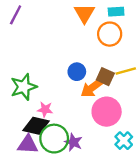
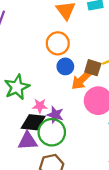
orange circle: (110, 34) -> (58, 43), moved
purple star: (73, 142) -> (55, 115), moved

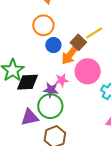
brown square: (93, 68) -> (78, 42), turned 35
pink star: (40, 106) -> (62, 80), moved
black diamond: (33, 122) -> (28, 82), moved

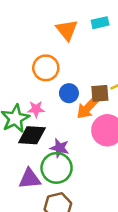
orange circle: (43, 25) -> (46, 68), moved
brown square: (78, 42) -> (100, 93), turned 35
pink star: (62, 80) -> (36, 109), moved

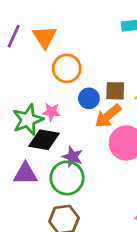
orange triangle: (67, 30) -> (45, 37), moved
brown square: (100, 93) -> (115, 91), moved
purple triangle: (30, 179) -> (25, 174), moved

